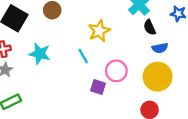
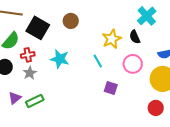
black semicircle: (150, 27) -> (135, 37), moved
pink circle: (116, 71) -> (133, 64), moved

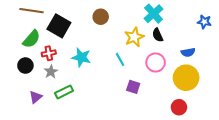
cyan cross: (147, 16) -> (154, 14), moved
brown circle: (71, 21) -> (101, 17), moved
green rectangle: (35, 101) -> (64, 92), moved

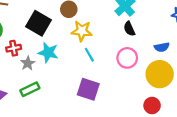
black square: (59, 26) -> (39, 23), moved
yellow star: (134, 37) -> (82, 31), moved, turned 30
gray star: (51, 72) -> (28, 63), moved
purple square: (133, 87) -> (88, 89), moved, size x1.5

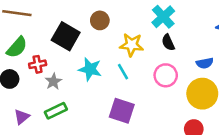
yellow star: (82, 31) -> (132, 45), moved
cyan star: (48, 53) -> (90, 69), moved

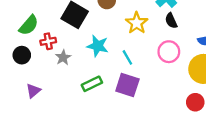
yellow star: (132, 45) -> (137, 23), turned 30
cyan line: (123, 72) -> (127, 57), moved
green rectangle: (56, 111) -> (92, 84), moved

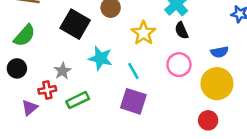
red cross: (48, 41) -> (47, 90), moved
green rectangle: (92, 84) -> (78, 100), moved

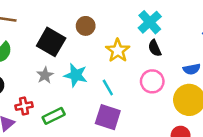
gray star: (62, 71) -> (45, 75), moved

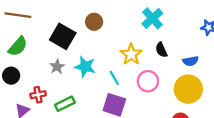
black semicircle: (155, 48) -> (161, 50), moved
yellow star: (118, 51) -> (131, 54), moved
pink circle: (152, 81) -> (148, 81), moved

